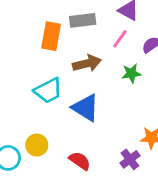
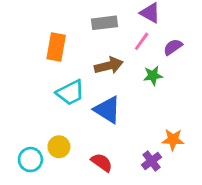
orange rectangle: (51, 36) -> (56, 47), moved

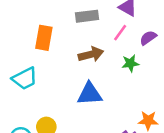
cyan trapezoid: (70, 93) -> (25, 79), moved
blue triangle: (107, 110) -> (90, 94), turned -36

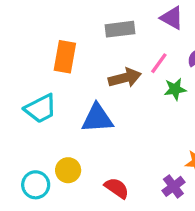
pink line: (120, 33) -> (159, 63), moved
blue triangle: (90, 94) -> (97, 118), moved

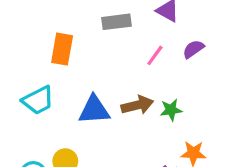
brown arrow: (125, 78) -> (137, 105), moved
green star: (175, 89) -> (171, 110), moved

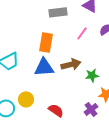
orange rectangle: (62, 49) -> (46, 42), moved
green star: (171, 110) -> (92, 75), moved

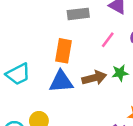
green star: (92, 75) -> (120, 73), moved

